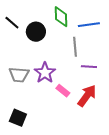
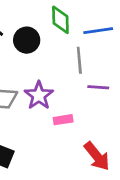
pink rectangle: (63, 91) -> (63, 120), turned -48
red arrow: (87, 96) -> (97, 156), moved, turned 105

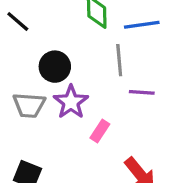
black circle: (27, 40) -> (55, 67), moved
pink rectangle: (63, 120) -> (100, 131), turned -48

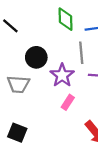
purple star: (71, 102) -> (62, 75), moved

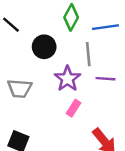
green diamond: (65, 19) -> (71, 17), turned 30
black circle: (36, 57) -> (44, 47), moved

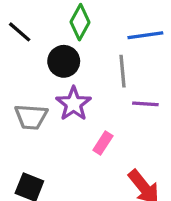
green diamond: (71, 17) -> (80, 22), moved
purple star: (67, 79) -> (74, 104), moved

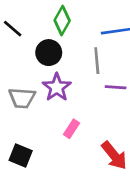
pink rectangle: (103, 143) -> (71, 129), moved

